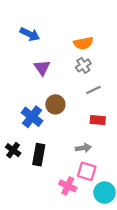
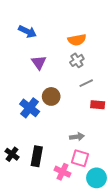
red rectangle: (98, 120) -> (98, 105), moved
black cross: (13, 150) -> (12, 154), moved
black rectangle: (39, 155) -> (37, 156), moved

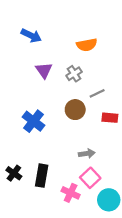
gray cross: (77, 60) -> (74, 74), moved
brown circle: (51, 96) -> (75, 110), moved
pink square: (80, 158) -> (90, 178), turned 30

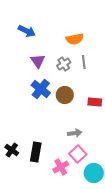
gray line: (97, 93) -> (84, 62), moved, turned -72
blue cross: (34, 121) -> (41, 89), moved
pink cross: (71, 193) -> (61, 167), turned 35

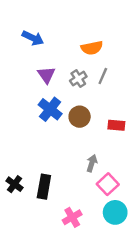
gray line: (84, 62) -> (103, 76), turned 32
gray arrow: (75, 133) -> (92, 163), turned -64
pink square: (78, 154) -> (108, 184), moved
pink cross: (61, 167) -> (72, 217), moved

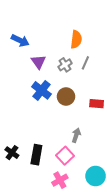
blue arrow: (33, 38) -> (20, 40), moved
orange semicircle: (92, 48) -> (76, 39), turned -72
pink square: (108, 184) -> (65, 156), moved

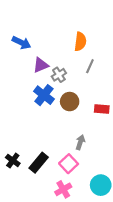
purple triangle: (38, 62) -> (41, 65), turned 42
gray cross: (65, 65) -> (59, 75), moved
black rectangle: (36, 155) -> (39, 163), turned 30

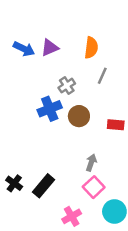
purple triangle: (41, 65) -> (50, 48), moved
blue cross: (44, 95) -> (50, 109), turned 30
pink square: (69, 164) -> (94, 187), moved

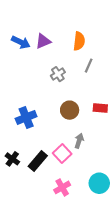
blue cross: (50, 109) -> (26, 117), moved
brown circle: (79, 116) -> (70, 110), moved
pink square: (94, 187) -> (62, 154), moved

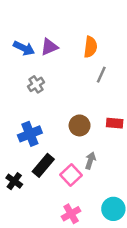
gray cross: (58, 74) -> (36, 84), moved
black rectangle: (38, 161) -> (43, 165), moved

